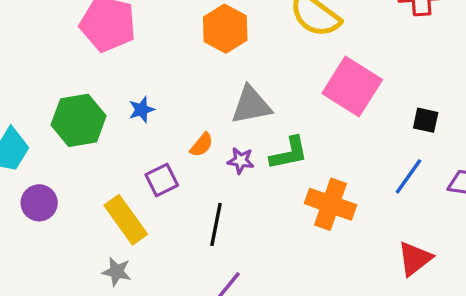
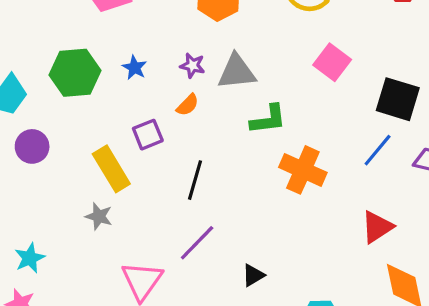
pink square: (352, 87) -> (332, 62), size x0.7
blue star: (142, 110) -> (134, 68), turned -30
black square: (426, 120) -> (398, 99), size x1.8
purple star: (241, 161) -> (192, 66), moved

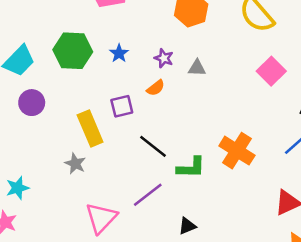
gray triangle: (237, 72) -> (197, 68), size x0.6
green L-shape: (268, 119) -> (191, 168), moved
black line: (195, 180) -> (153, 146), turned -76

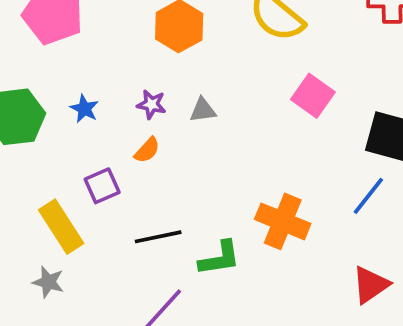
black line: (153, 146) -> (158, 237), turned -40

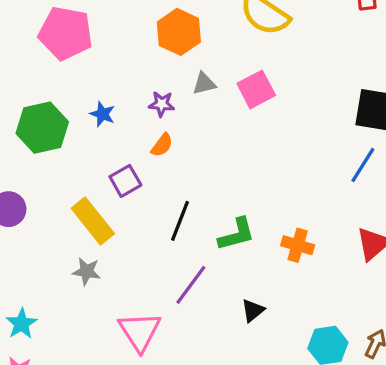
pink square: (313, 96) -> (256, 89), moved, turned 33
gray triangle: (203, 110) -> (204, 84), moved
orange cross: (283, 221) -> (298, 245), moved, size x0.7
black line: (158, 237) -> (180, 221), turned -51

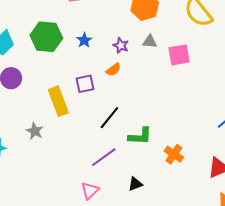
gray star: (87, 271) -> (35, 131), moved
pink triangle: (140, 331) -> (90, 191), moved, size x0.7

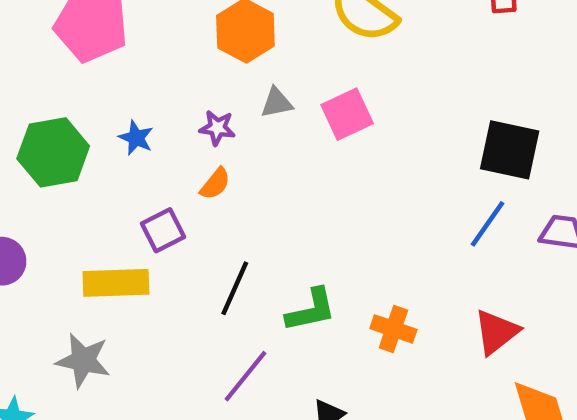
yellow rectangle: (58, 101) -> (116, 283), turned -56
gray star: (35, 131) -> (83, 360), size x1.4

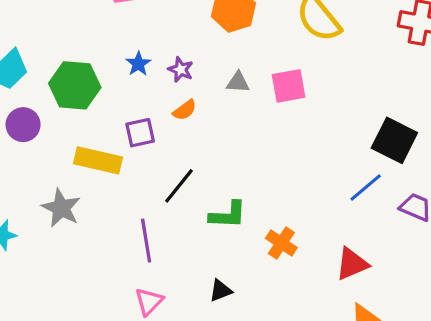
gray triangle: (277, 103) -> (238, 82), moved
purple star: (217, 128) -> (181, 70), moved
green hexagon: (53, 152) -> (75, 85), moved
purple line: (246, 376) -> (146, 240), moved, turned -63

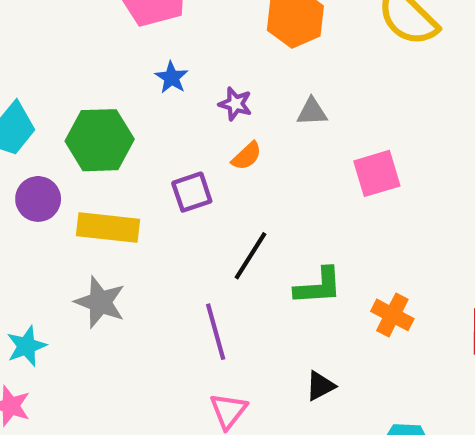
blue star: (138, 64) -> (172, 77), moved
pink square: (289, 86) -> (377, 173), moved
yellow rectangle: (98, 160) -> (108, 228), moved

